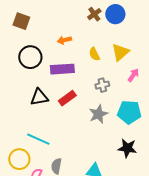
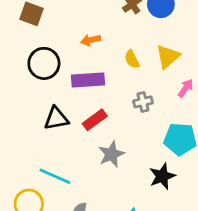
gray star: (98, 114) -> (111, 154), moved
black star: (127, 148) -> (162, 176), moved, turned -30

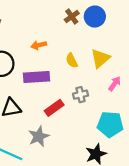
red rectangle: (95, 120) -> (54, 108), moved
gray star: (111, 154) -> (39, 136), moved

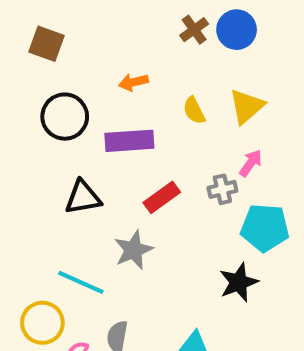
pink arrow: (115, 84) -> (251, 163), moved
gray cross: (81, 95) -> (222, 189), moved

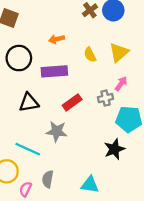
gray star: (133, 250) -> (57, 131), turned 30

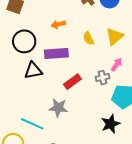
black triangle: (29, 102) -> (33, 71), moved

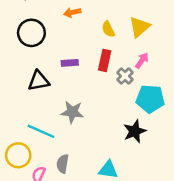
purple rectangle: (56, 53) -> (70, 63), moved, size x0.6
black triangle: (33, 71) -> (39, 81), moved
gray cross: (103, 78) -> (125, 76), turned -32
red rectangle: (72, 82) -> (105, 60), moved, turned -42

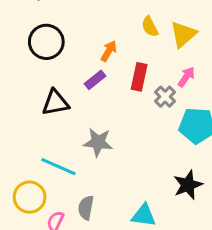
orange arrow: (72, 12) -> (109, 51), moved, turned 133
yellow semicircle: (108, 29) -> (150, 27), moved
purple rectangle: (70, 63) -> (95, 80), turned -35
black star: (135, 131) -> (188, 185), moved

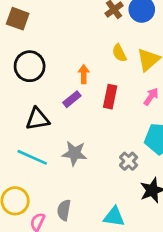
orange arrow: (109, 51) -> (84, 74), turned -30
gray cross: (165, 97) -> (129, 161), moved
cyan line: (58, 167) -> (32, 157), moved

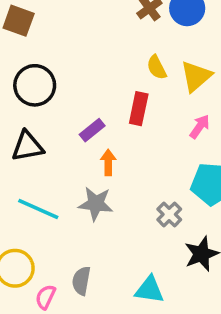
orange arrow: (84, 74) -> (108, 162), moved
red rectangle: (110, 97) -> (139, 109), moved
black triangle: (37, 119) -> (28, 146), moved

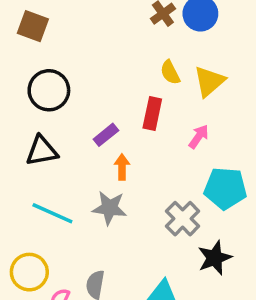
pink arrow: (200, 127) -> (199, 137), moved
gray cross: (169, 214) -> (183, 219), size x1.4

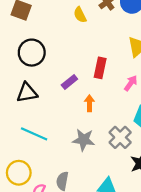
yellow semicircle: (170, 72) -> (80, 15), moved
orange arrow: (122, 167) -> (89, 103), moved
gray star: (110, 208) -> (84, 140), moved

